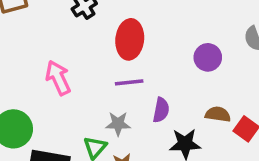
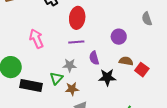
purple circle: (208, 57) -> (119, 37), moved
purple semicircle: (161, 110) -> (94, 58), turned 152

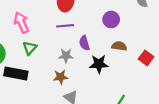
gray star: (70, 65) -> (66, 56), moved
red square: (142, 70) -> (146, 58), moved
green triangle: (56, 78) -> (30, 48), moved

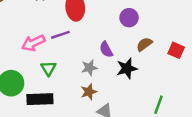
pink arrow: (21, 22) -> (33, 43), turned -78
purple line: (65, 26) -> (60, 35), moved
brown semicircle: (119, 46) -> (144, 44), turned -32

